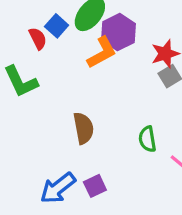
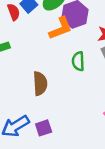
green semicircle: (147, 139) -> (78, 61), moved

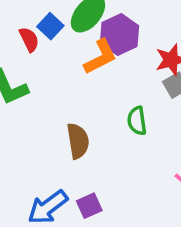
green semicircle: (78, 61) -> (137, 121), moved

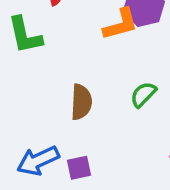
green semicircle: (137, 121) -> (143, 94), turned 40

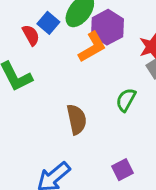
purple square: (79, 168) -> (123, 170), moved

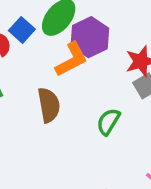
brown semicircle: (77, 119) -> (49, 105), moved

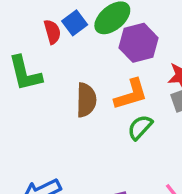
orange L-shape: (71, 59) -> (131, 94), moved

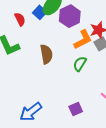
blue square: (75, 23) -> (40, 12), moved
orange L-shape: (131, 94) -> (83, 40), moved

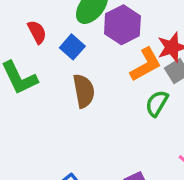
blue square: (40, 12) -> (72, 47), moved
green semicircle: (80, 64) -> (157, 103), moved

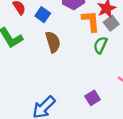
orange L-shape: (146, 65) -> (91, 21), turned -60

